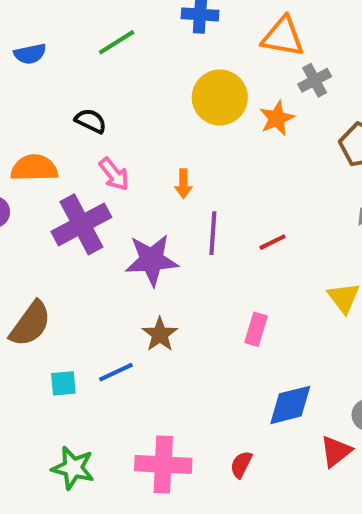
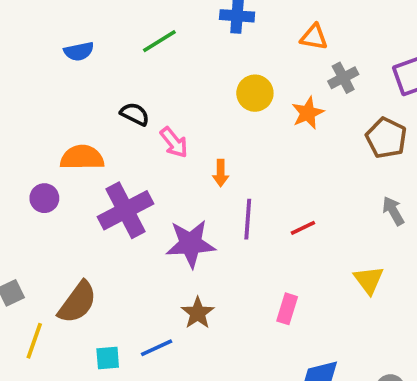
orange triangle: (283, 37) -> (314, 37), size x0.7
yellow circle: (220, 97) -> (255, 93), size x0.7
pink arrow: (114, 174) -> (174, 142), moved

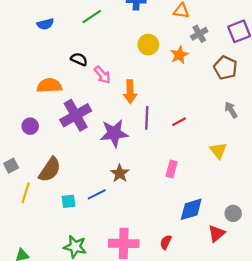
orange arrow: (221, 173) -> (130, 92), size x1.5
purple circle: (44, 198) -> (30, 126), moved

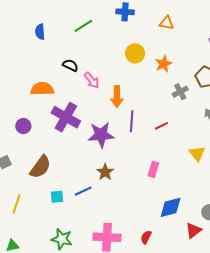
blue semicircle: (45, 24) -> (40, 32), turned 98
gray cross: (199, 34) -> (180, 92), moved
purple cross: (76, 115) -> (66, 117), turned -32
yellow line: (26, 193) -> (17, 204), moved

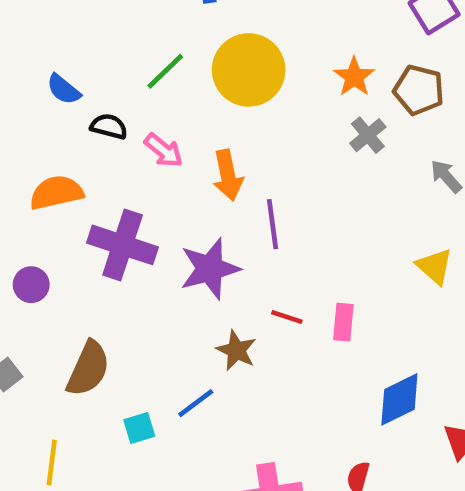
green line: (83, 26) -> (165, 71), moved
blue semicircle: (40, 32) -> (64, 89), moved, turned -35
yellow circle: (135, 53) -> (249, 70), size x1.6
orange star: (164, 64) -> (354, 77), moved
red line: (162, 126) -> (287, 317), moved, turned 56

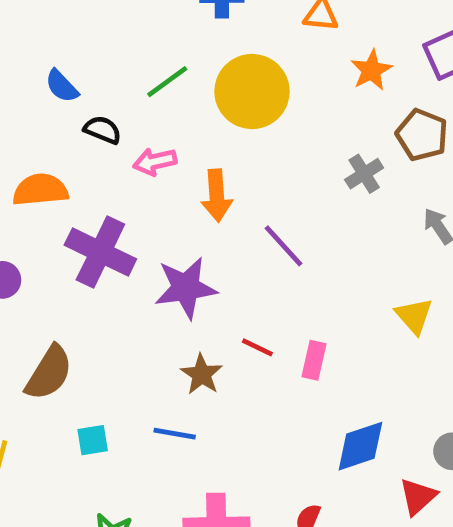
orange star: (354, 77) -> (371, 70), moved
pink arrow: (164, 150) -> (155, 162), turned 120
purple line: (272, 224) -> (283, 246), moved, turned -42
blue line: (196, 403) -> (175, 434), moved, turned 39

